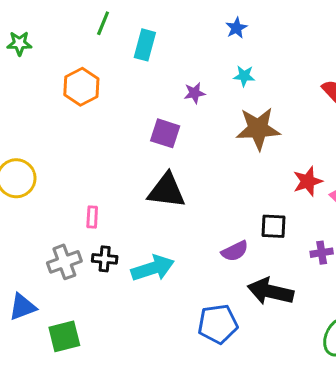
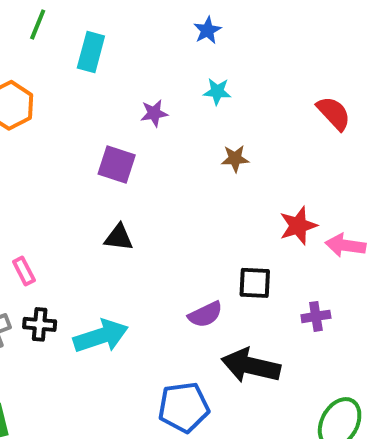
brown star: (258, 129) -> (235, 159), size x0.5
black triangle: (167, 191) -> (119, 237), size x0.6
pink rectangle: (92, 217) -> (24, 271), turned -30

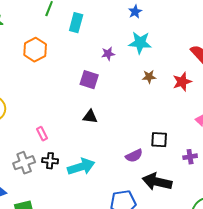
cyan star: (217, 91) -> (140, 43), size x1.6
red star: (298, 226) -> (182, 82), moved

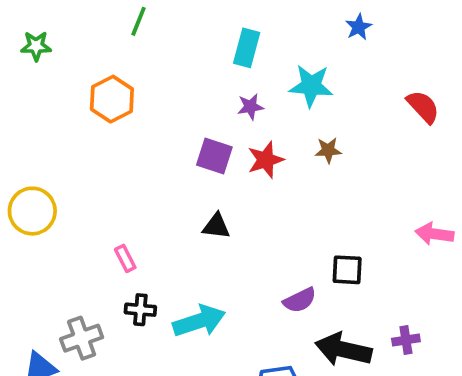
blue star: (135, 12) -> (359, 27), moved
cyan rectangle: (76, 23) -> (247, 48), moved
red star: (182, 82) -> (266, 160), moved
purple cross: (190, 157) -> (406, 340), moved
gray cross: (24, 163) -> (82, 338), moved

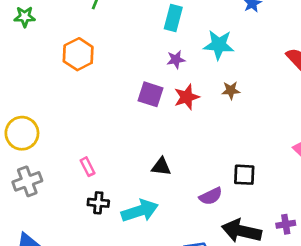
black triangle: (216, 226) -> (161, 167), moved
gray cross: (82, 338) -> (27, 181), moved

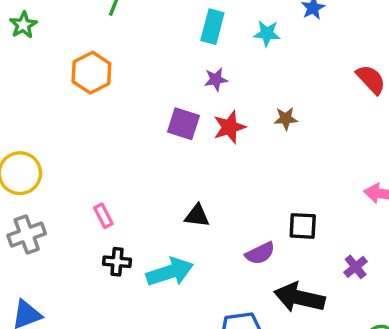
green star: (25, 17) -> (23, 25), turned -30
cyan star: (219, 45) -> (267, 33), moved, size x0.7
purple cross: (286, 224) -> (356, 267), moved, turned -30

